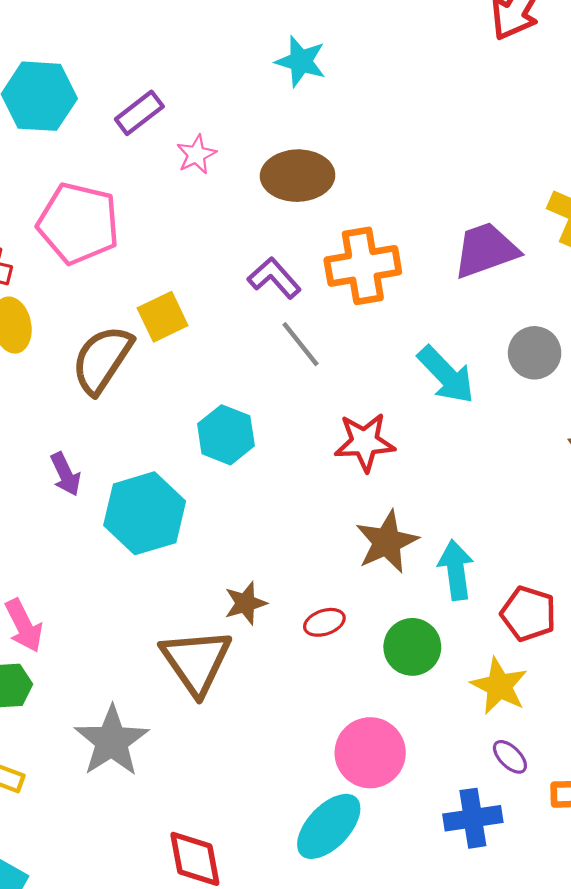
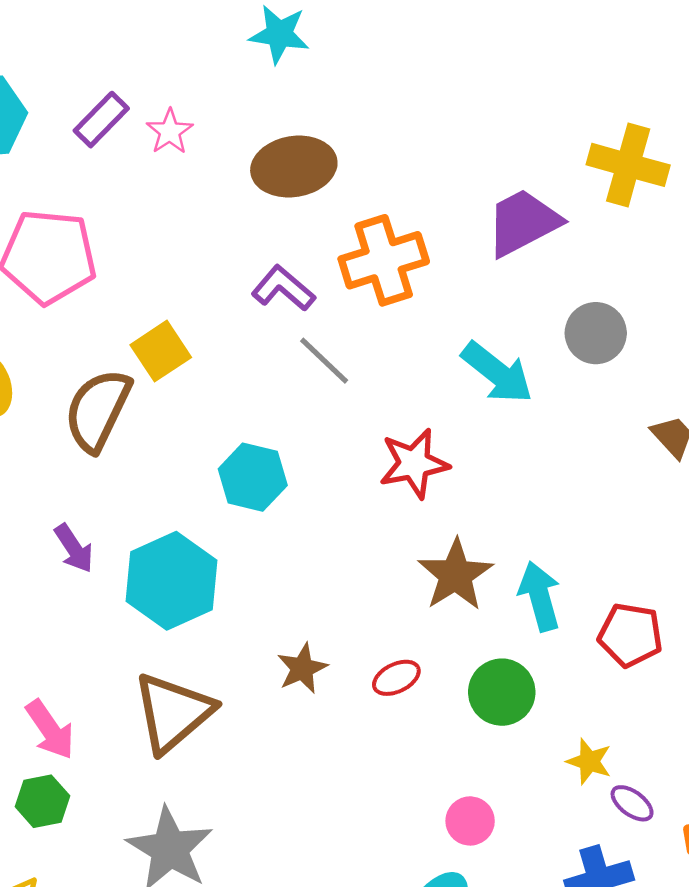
pink star: (196, 154) -> (170, 132), moved
brown triangle: (196, 661) -> (173, 713), moved, turned 32
yellow star: (499, 686) -> (589, 761), moved, size x0.7
pink circle: (370, 753) -> (470, 821), size x0.6

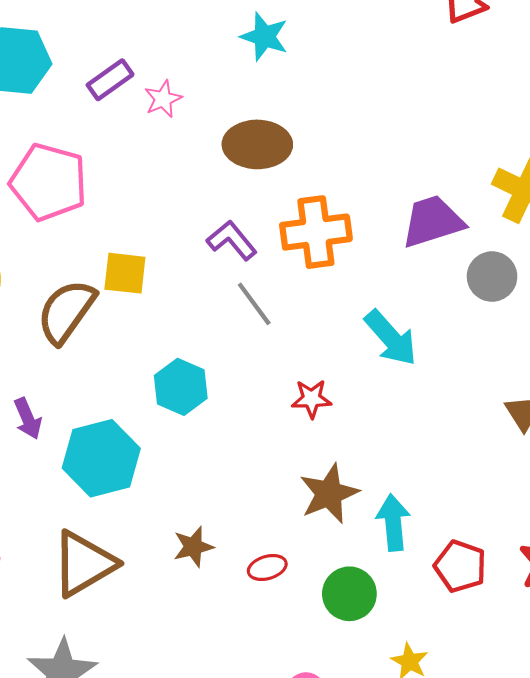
gray circle: (596, 333) -> (492, 277), moved
yellow square: (161, 351) -> (125, 273), turned 30
red star: (414, 463) -> (312, 399), size x0.7

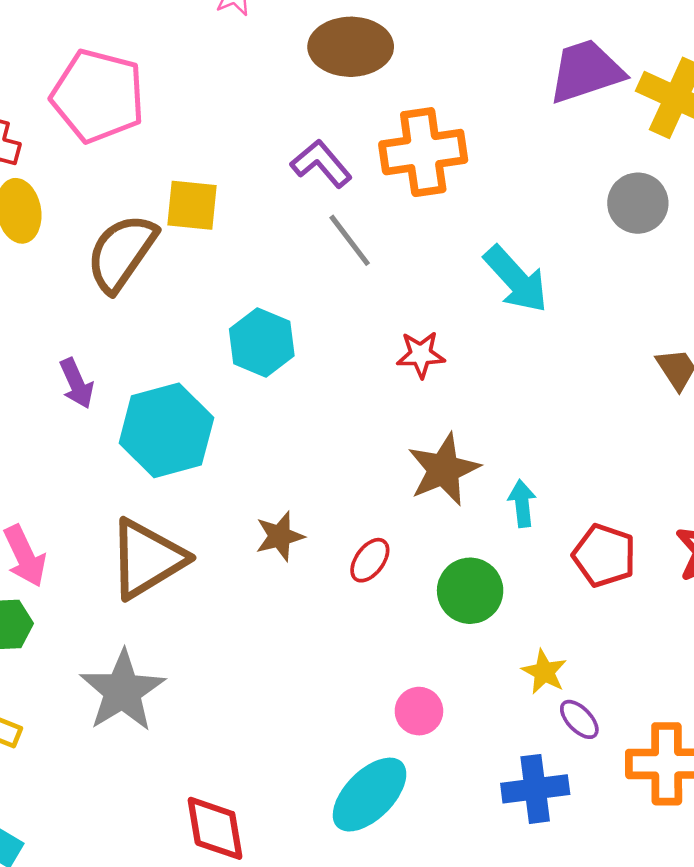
purple trapezoid: (433, 221) -> (586, 71), moved
cyan arrow: (393, 523) -> (522, 503), size x0.7
red ellipse: (267, 568) -> (370, 560), turned -36

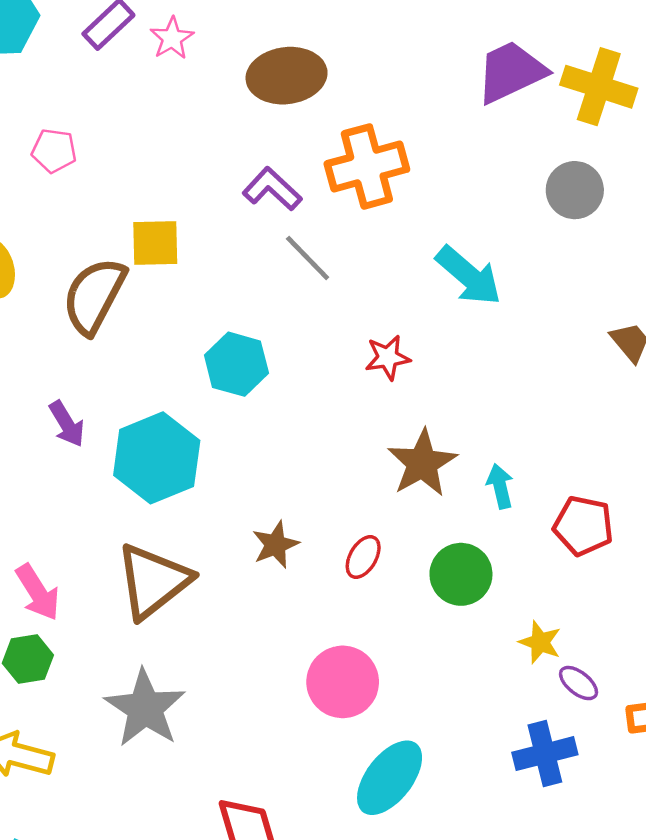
pink pentagon: (98, 96) -> (54, 151), size x0.5
pink circle: (419, 711) -> (343, 682), moved, size x1.6

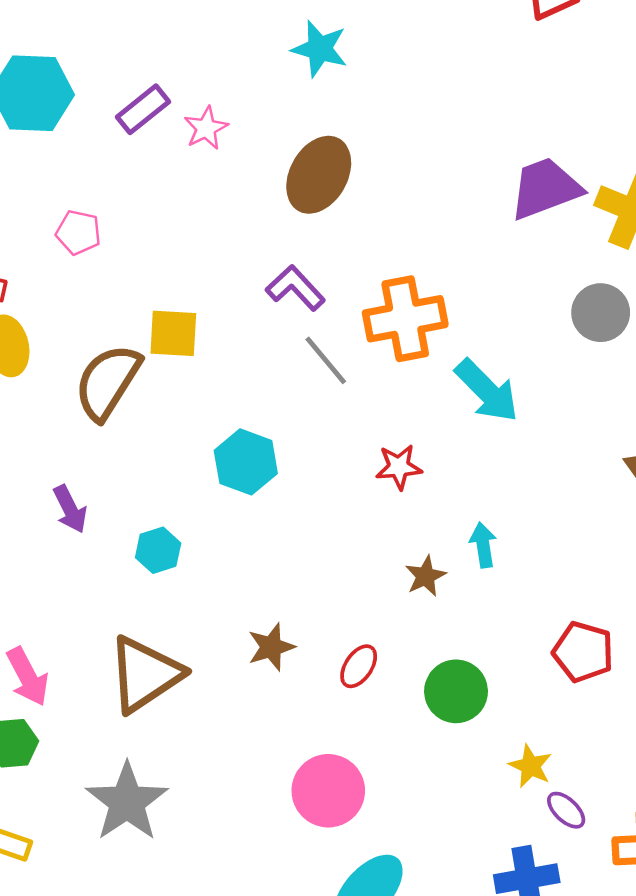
brown ellipse: (287, 76) -> (319, 175), turned -58
orange cross: (367, 167) -> (405, 319), moved
cyan hexagon: (157, 458) -> (158, 550), size x0.5
brown star: (422, 463) -> (425, 576), size x0.6
cyan arrow: (500, 486) -> (483, 545), moved

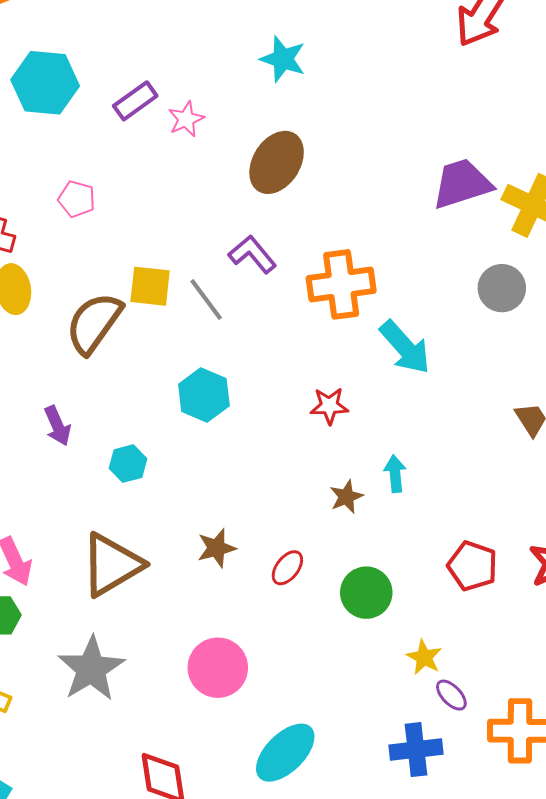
gray line: (326, 360) -> (206, 300), moved
pink circle: (328, 791) -> (218, 668), moved

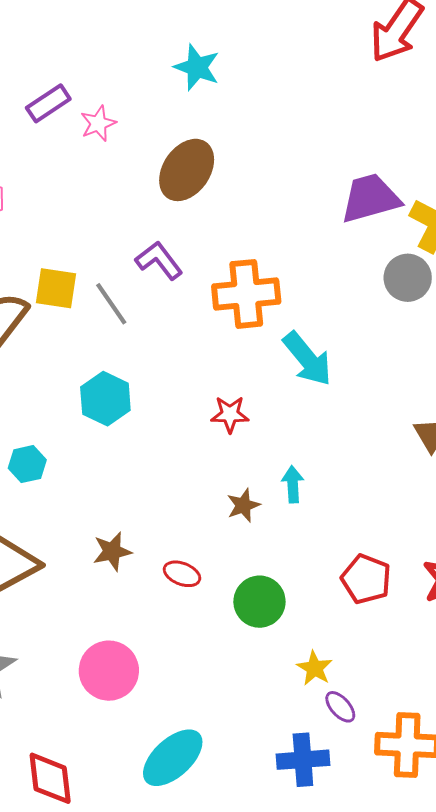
gray circle: (502, 288) -> (408, 278), moved
red ellipse: (287, 568) -> (182, 574), turned 72

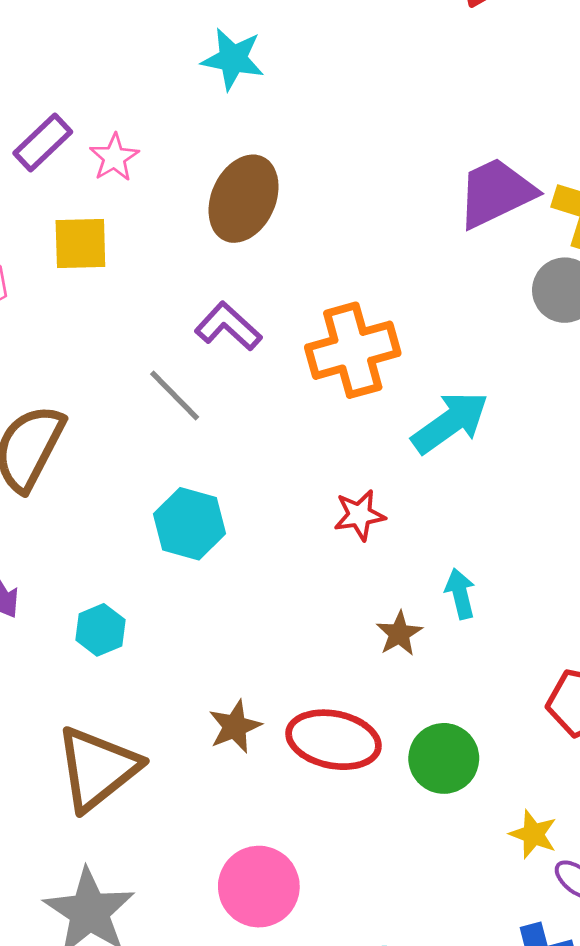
yellow square: (56, 288) -> (80, 244), moved
cyan arrow: (307, 359) -> (450, 422), turned -76
red ellipse: (182, 574) -> (333, 740), size x1.8

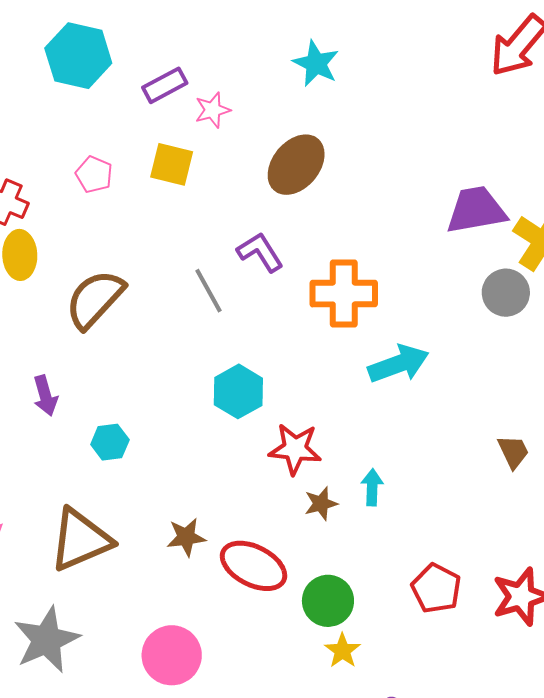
red star: (359, 515) -> (295, 449), moved, size x1.4
cyan hexagon: (189, 524) -> (238, 391), moved
yellow star: (533, 834) -> (342, 651), moved

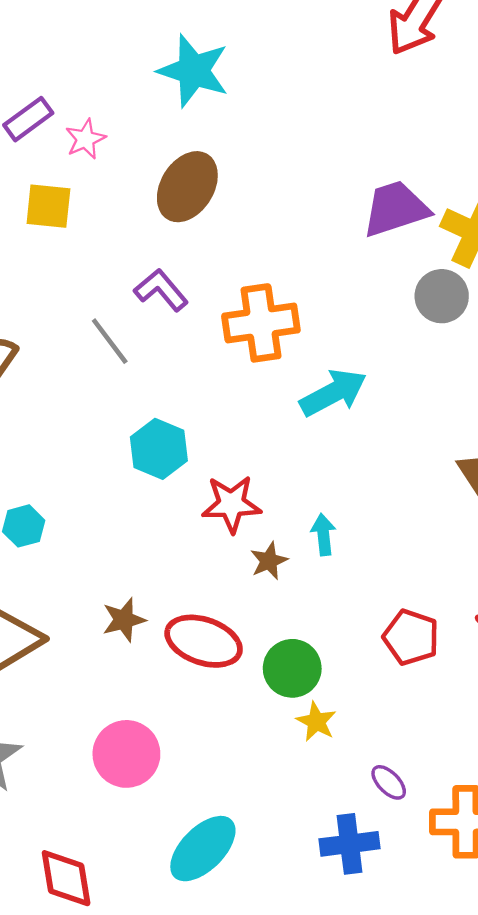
cyan star: (316, 63) -> (193, 71), size x1.4

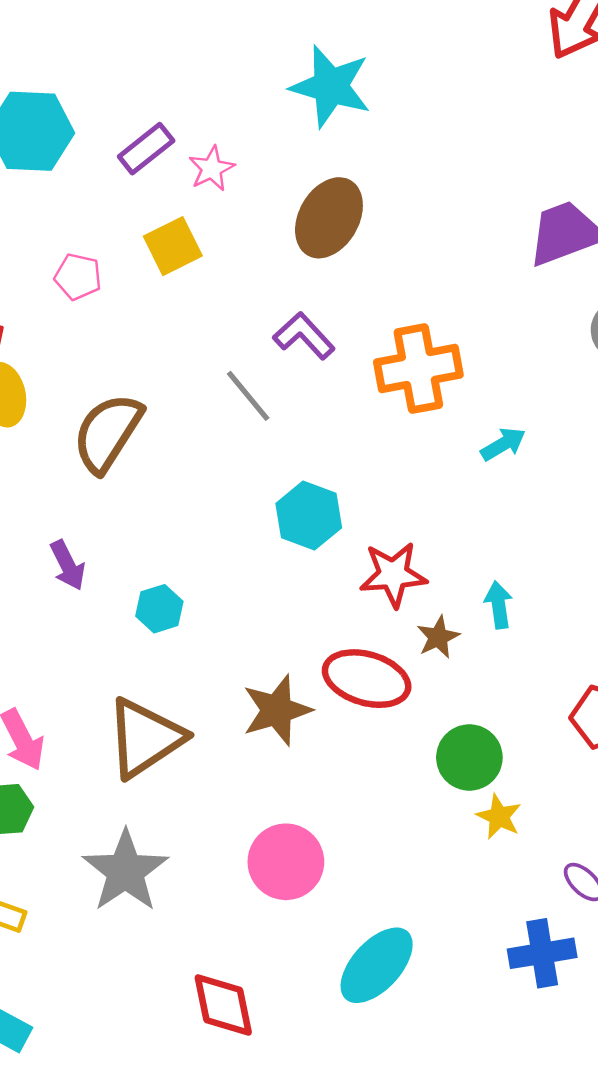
yellow square: (48, 206) -> (173, 246), turned -30
cyan arrow: (333, 393) -> (503, 444), size x0.6
brown star: (124, 620) -> (277, 710), size x1.4
red ellipse: (204, 641) -> (367, 679), moved

